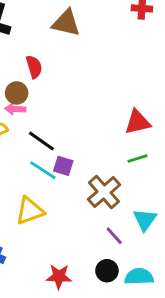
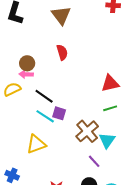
brown triangle: (66, 23) -> (61, 15), turned 40
red semicircle: (34, 67) -> (62, 52), moved
cyan triangle: (145, 220) -> (107, 140), moved

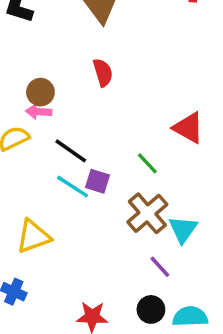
red triangle: (110, 83) -> (188, 128), turned 42
green line: (110, 108) -> (147, 163), moved, turned 64
yellow triangle: (36, 144) -> (33, 236), moved

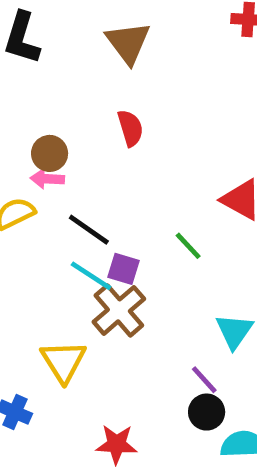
brown cross: (147, 213) -> (119, 310), moved
yellow triangle: (33, 236) -> (63, 361), moved, turned -42
black circle: (151, 309) -> (207, 412), moved

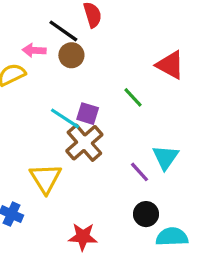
brown circle: (50, 153) -> (71, 55), moved
black line: (89, 230) -> (63, 31), moved
purple line: (204, 380) -> (140, 172), moved

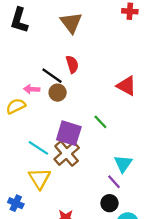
red triangle: (170, 65) -> (126, 86), moved
purple square: (88, 114) -> (69, 133), size x1.6
cyan line: (65, 118) -> (38, 148), moved
purple line: (140, 172) -> (114, 182), moved

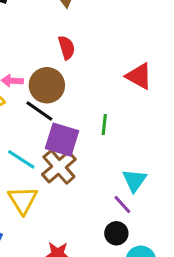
black line: (52, 76) -> (39, 111), moved
brown circle: (58, 93) -> (47, 85), size x1.5
green line: (100, 122) -> (104, 125), turned 49

